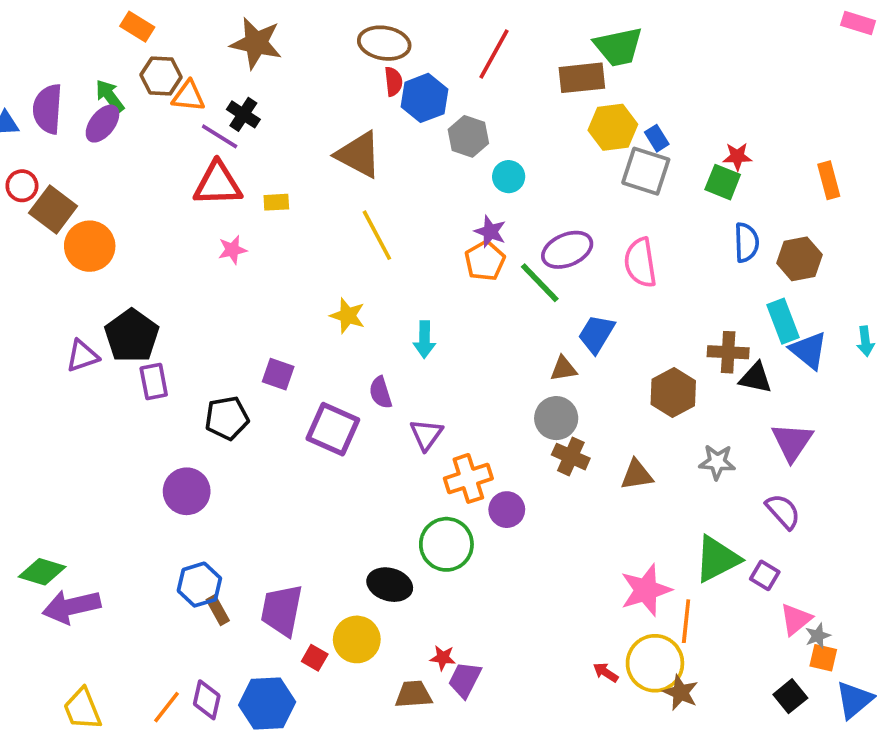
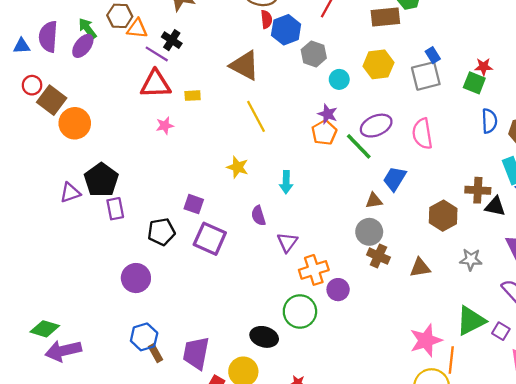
yellow hexagon: (613, 127) -> (378, 64), moved
gray square: (646, 171) -> (426, 76), turned -32
purple square: (333, 429) -> (210, 239), moved

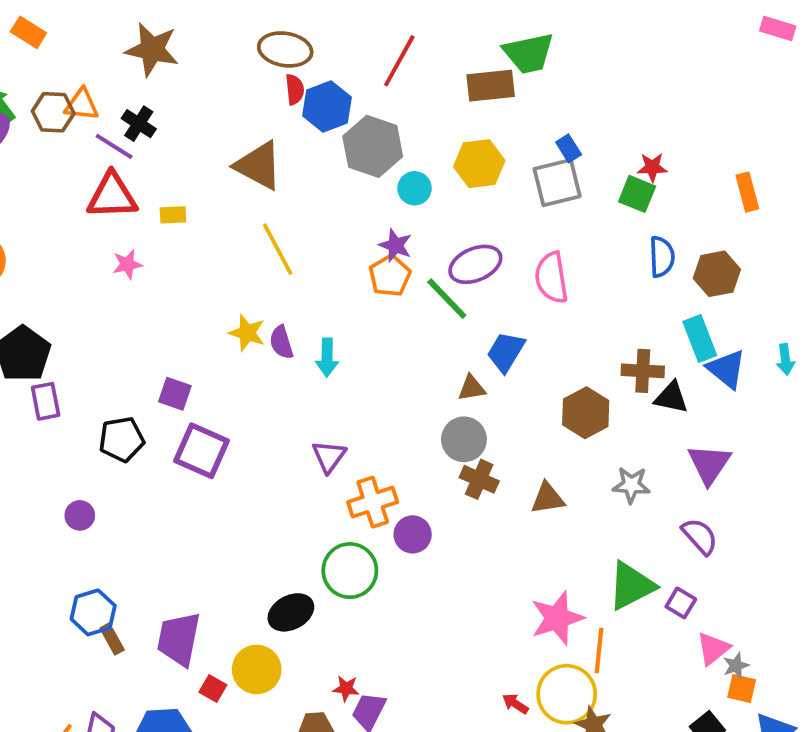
brown hexagon: (120, 16) -> (53, 112), moved
gray hexagon: (314, 54) -> (373, 146), size x1.4
purple semicircle: (258, 216) -> (281, 342), moved
purple circle: (136, 278) -> (80, 515), size x0.6
black ellipse: (264, 337) -> (291, 612), turned -44

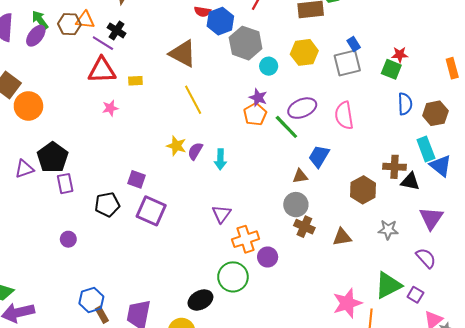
red semicircle: (295, 89) -> (203, 12), turned 105
purple semicircle: (281, 342) -> (195, 151), turned 48
purple circle: (80, 515) -> (68, 239), moved

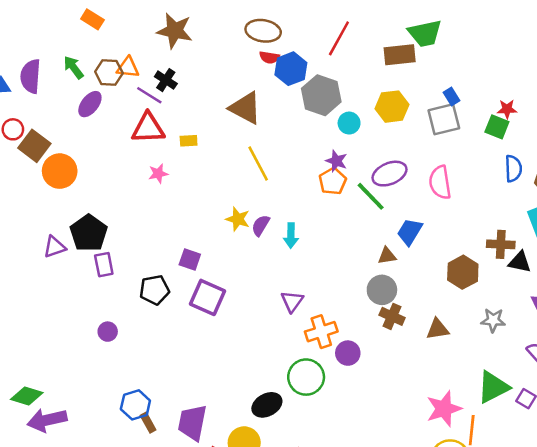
purple ellipse: (36, 36) -> (90, 104), moved

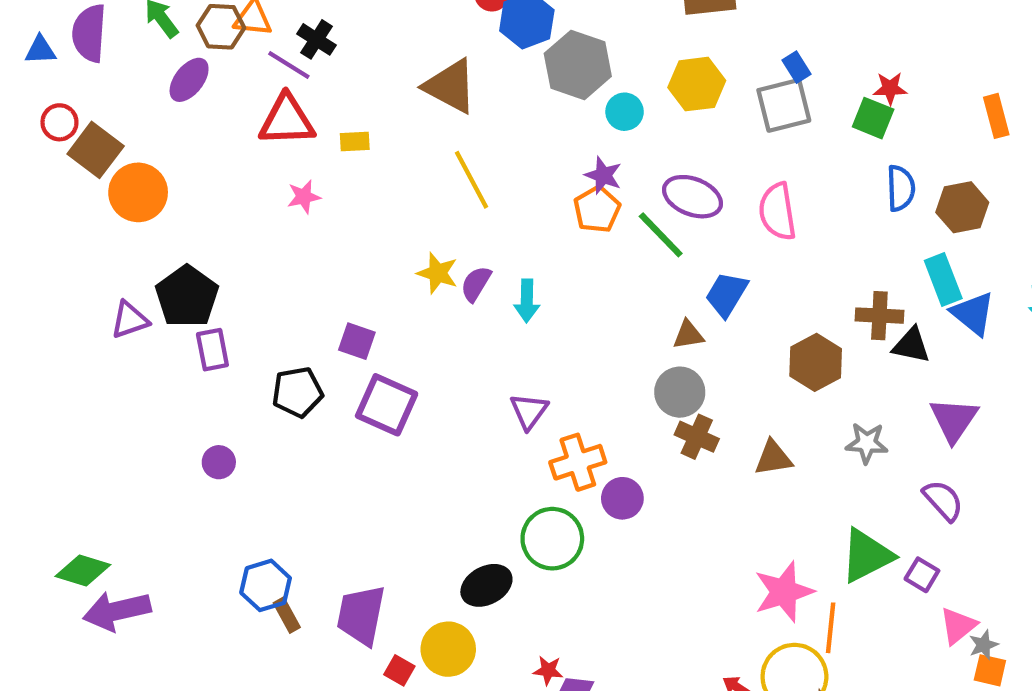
purple ellipse: (390, 174) -> (692, 197), turned 44

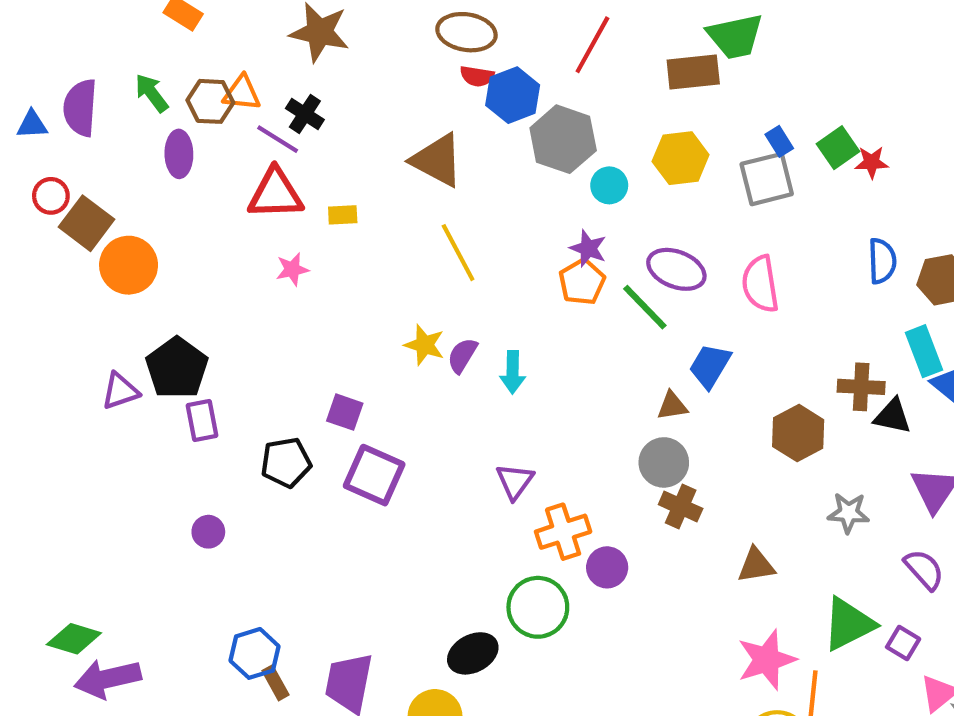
purple ellipse: (189, 80) -> (179, 154), turned -39
green square: (873, 118) -> (838, 148), moved, turned 33
brown triangle: (773, 458) -> (756, 565), moved

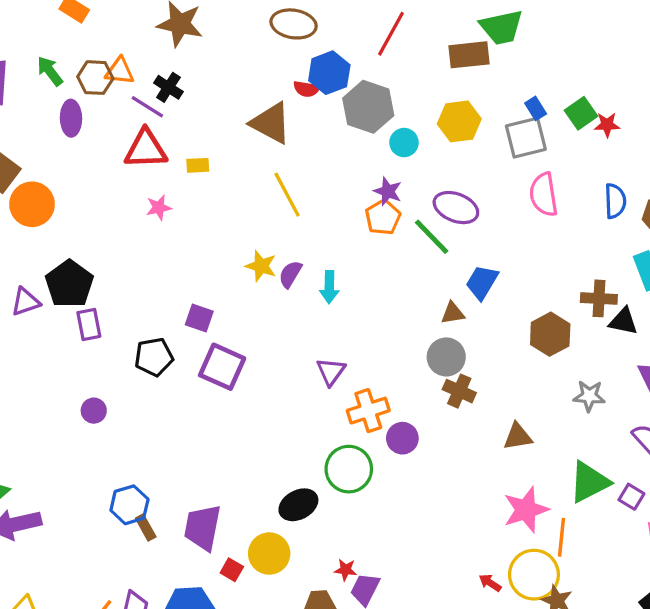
red semicircle: (477, 76) -> (307, 89), moved
pink semicircle: (760, 284) -> (544, 195), moved

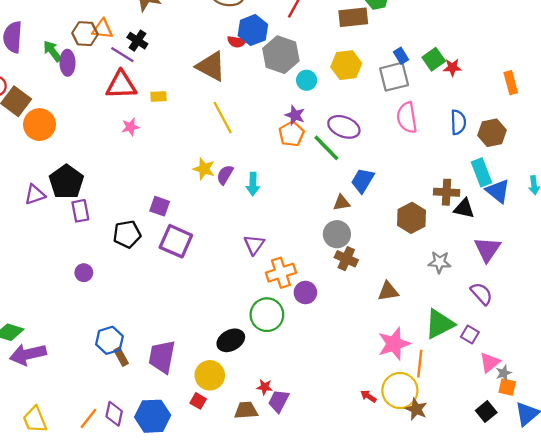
green arrow: (50, 71) -> (52, 51), moved
red square: (232, 570) -> (198, 401), moved

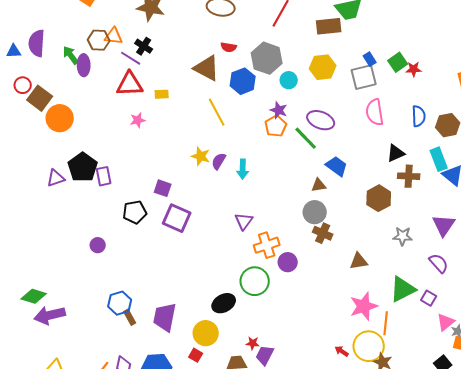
blue hexagon: (253, 30) -> (243, 81), moved
blue trapezoid: (363, 181) -> (337, 166), turned 95
black triangle: (464, 209) -> (396, 153), moved, turned -36
purple rectangle: (80, 211) -> (104, 176), moved

